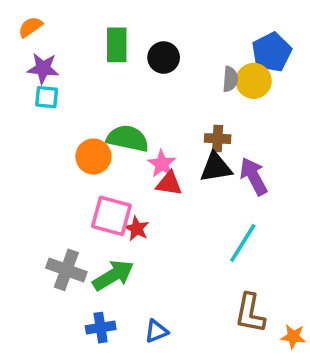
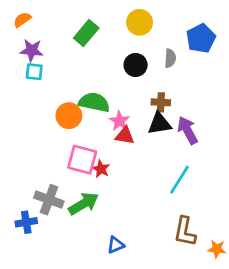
green rectangle: (117, 45) -> (86, 33), turned 40
black circle: (164, 58) -> (136, 65), moved
yellow circle: (254, 81) -> (140, 22), moved
blue cross: (101, 328) -> (26, 222), moved

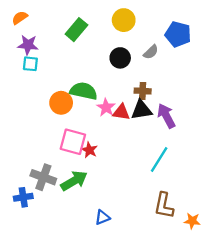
blue pentagon: (201, 38) -> (178, 34), turned -30
gray semicircle: (170, 58) -> (151, 52), turned 42
red triangle: (125, 136) -> (121, 112), moved

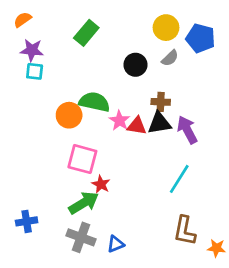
yellow circle: (124, 20) -> (166, 28), moved
red star: (89, 150) -> (101, 184), moved
gray cross: (43, 177) -> (81, 237), moved

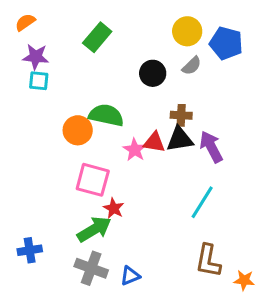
pink star: (120, 121) -> (135, 150), moved

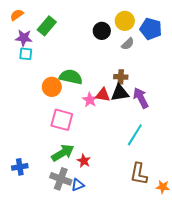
green rectangle: (97, 37) -> (47, 26), moved
black circle: (153, 73) -> (102, 31), moved
red star: (114, 208) -> (84, 161), moved
blue triangle: (130, 276) -> (78, 185), moved

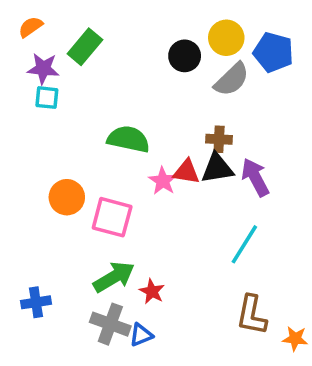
gray semicircle: (128, 44) -> (232, 79), size x1.5
orange circle: (52, 87) -> (67, 197), moved

